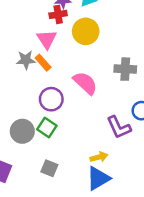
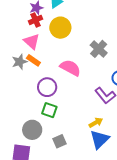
gray cross: (125, 69) -> (99, 49), turned -36
gray circle: (22, 131) -> (32, 130), moved
gray square: (49, 168) -> (59, 141), turned -32

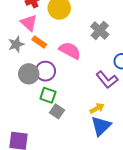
orange rectangle: (33, 60) -> (39, 42), moved
gray circle: (32, 130) -> (29, 74), moved
gray square: (59, 141) -> (57, 111), moved, turned -32

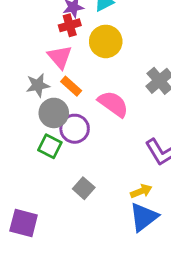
gray circle: (29, 74) -> (54, 113), moved
green square: (48, 95) -> (50, 146), moved

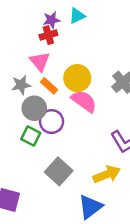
yellow circle: (106, 41) -> (77, 78), moved
gray square: (84, 188) -> (59, 171), size x1.5
yellow arrow: (141, 191) -> (107, 174), size x1.5
blue triangle: (144, 217) -> (90, 207), moved

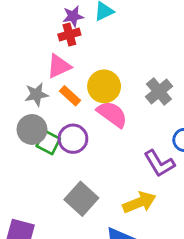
pink triangle: (40, 61) -> (59, 66), turned 45
gray circle: (34, 108) -> (32, 129), moved
green square: (31, 136) -> (48, 142), moved

